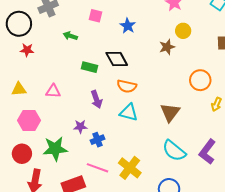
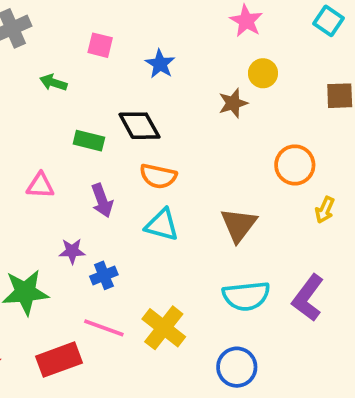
pink triangle: (53, 91) -> (40, 186), moved
cyan semicircle: (174, 151) -> (246, 296), turned -45

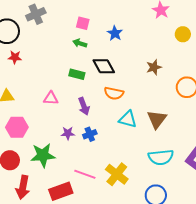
yellow circle: (263, 73) -> (183, 34), moved
green arrow: (53, 83) -> (80, 43), moved
brown star: (233, 103) -> (154, 67), moved
cyan triangle: (162, 225) -> (128, 119), moved
blue cross: (104, 275) -> (90, 134), moved

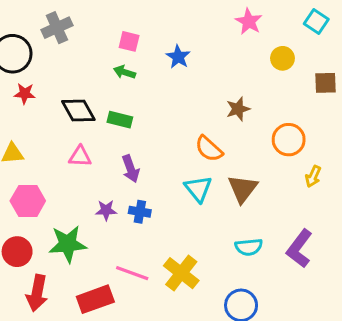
black diamond: (104, 66) -> (78, 110), moved
orange semicircle: (114, 93) -> (209, 149), moved, turned 30
cyan triangle: (128, 119) -> (198, 189), turned 36
blue cross: (90, 134) -> (140, 212), turned 32
cyan semicircle: (161, 157) -> (249, 247), size x0.7

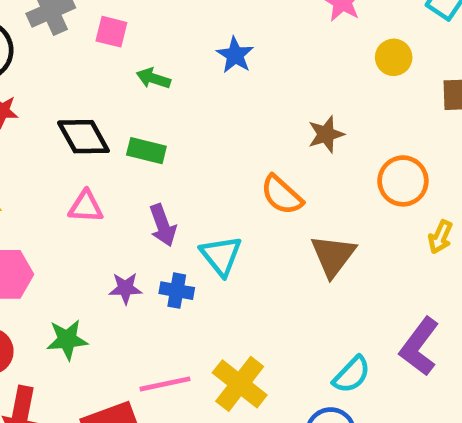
pink square: (129, 41) -> (111, 32), moved
cyan triangle: (198, 189) -> (221, 256), moved
green star: (68, 244) -> (67, 340), size x0.7
cyan semicircle: (249, 247) -> (352, 375), moved, turned -40
pink line: (132, 273) -> (165, 384), turned -32

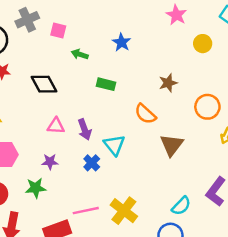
green rectangle: (146, 151) -> (106, 84), moved
pink triangle: (86, 207) -> (56, 126), moved
purple star: (125, 288) -> (50, 162), moved
blue cross: (177, 291) -> (92, 163), turned 35

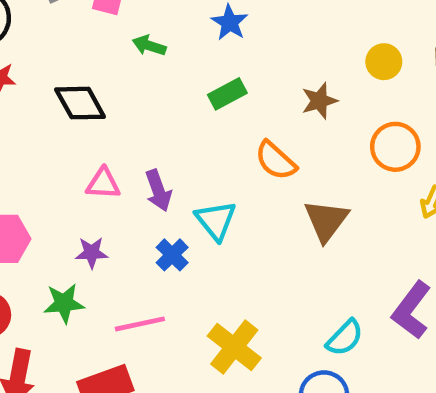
yellow circle: (203, 44) -> (384, 62), moved
green rectangle: (106, 84) -> (227, 94), moved, turned -42
pink line: (86, 211) -> (140, 324), moved

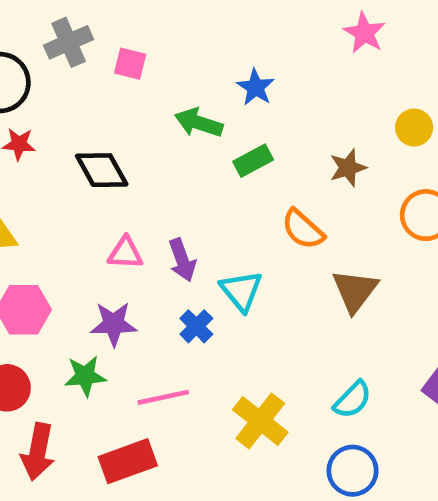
green arrow: (149, 46) -> (199, 123), moved, size x1.4
purple star: (92, 253) -> (114, 324), size x1.4
cyan semicircle: (345, 338) -> (353, 400), moved

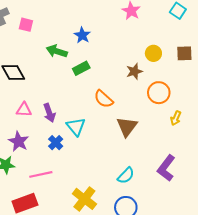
brown star: (348, 168) -> (134, 71), moved
purple star: (114, 324) -> (19, 142), turned 30
yellow cross: (260, 421) -> (84, 199), moved

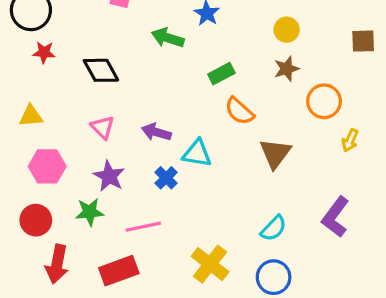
yellow circle: (153, 53) -> (287, 30), moved
green rectangle: (81, 68) -> (221, 74), moved
pink triangle: (24, 110) -> (103, 127), moved, turned 42
purple arrow: (49, 113) -> (156, 132), turned 126
cyan triangle: (76, 127) -> (197, 153), turned -42

